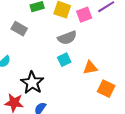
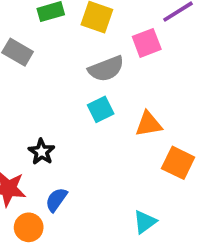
pink square: (84, 15) -> (147, 43), moved
black star: (32, 83) -> (42, 152), size x0.6

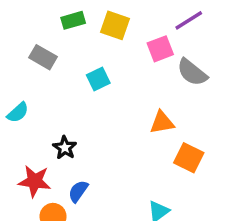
gray semicircle: (106, 69) -> (192, 72), moved, turned 60
cyan square: (101, 109) -> (98, 79), moved

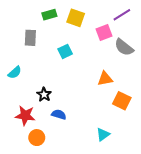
gray rectangle: (43, 57) -> (30, 38), turned 63
blue semicircle: (78, 191) -> (59, 114), moved, turned 72

